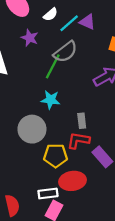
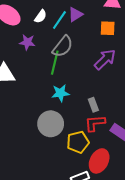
purple triangle: (87, 22) -> (75, 14), turned -42
red ellipse: (73, 181) -> (99, 161), turned -40

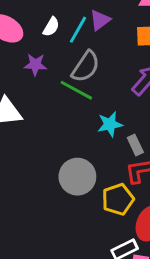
green line: (55, 63) -> (76, 90), turned -70
cyan star: (60, 93) -> (110, 124), moved

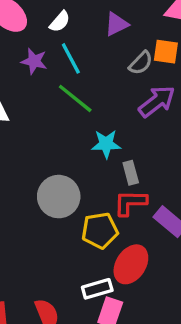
cyan line: (78, 30) -> (71, 58), moved, turned -68
gray semicircle: (86, 67) -> (141, 63), moved, size x0.7

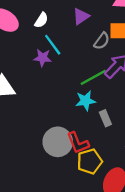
purple star: (34, 61) -> (43, 58), moved
green line: (75, 98) -> (93, 77), moved, turned -60
red L-shape: (130, 203) -> (78, 143), moved, turned -105

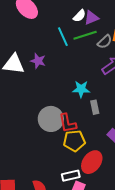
white semicircle: (41, 20) -> (79, 16), moved
purple star: (43, 58) -> (38, 61), moved
green line: (93, 77) -> (85, 35), moved

